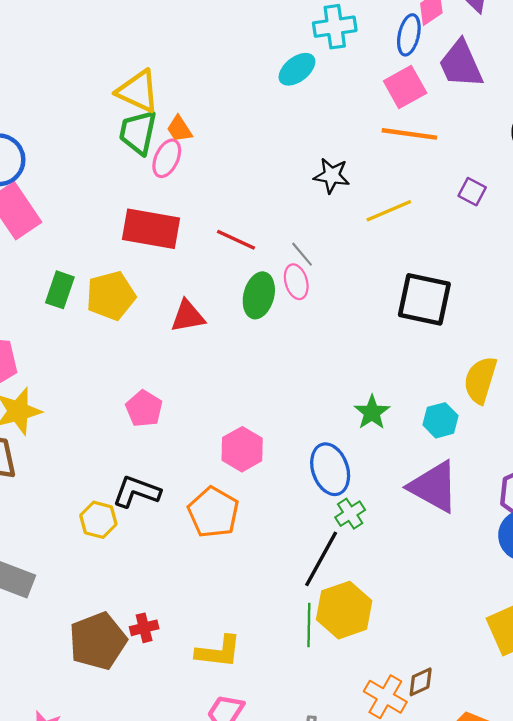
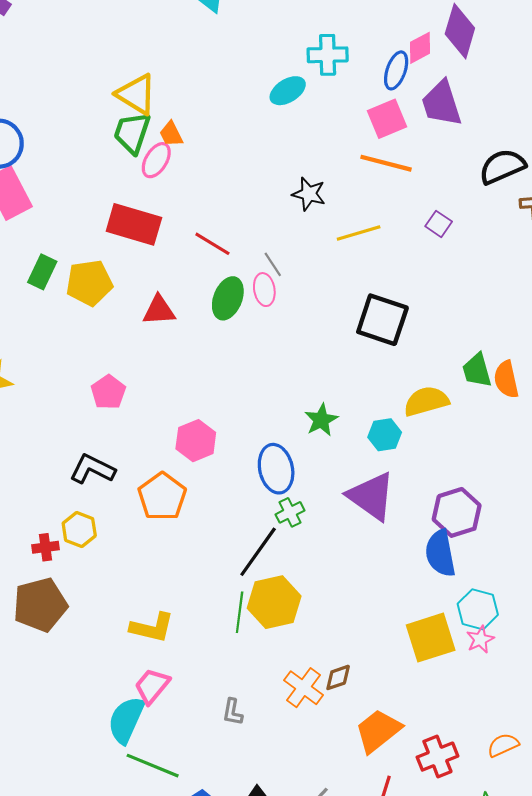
yellow semicircle: (480, 380) -> (426, 401), turned 51
yellow hexagon: (98, 520) -> (79, 530), moved
red cross: (144, 628) -> (45, 547), moved

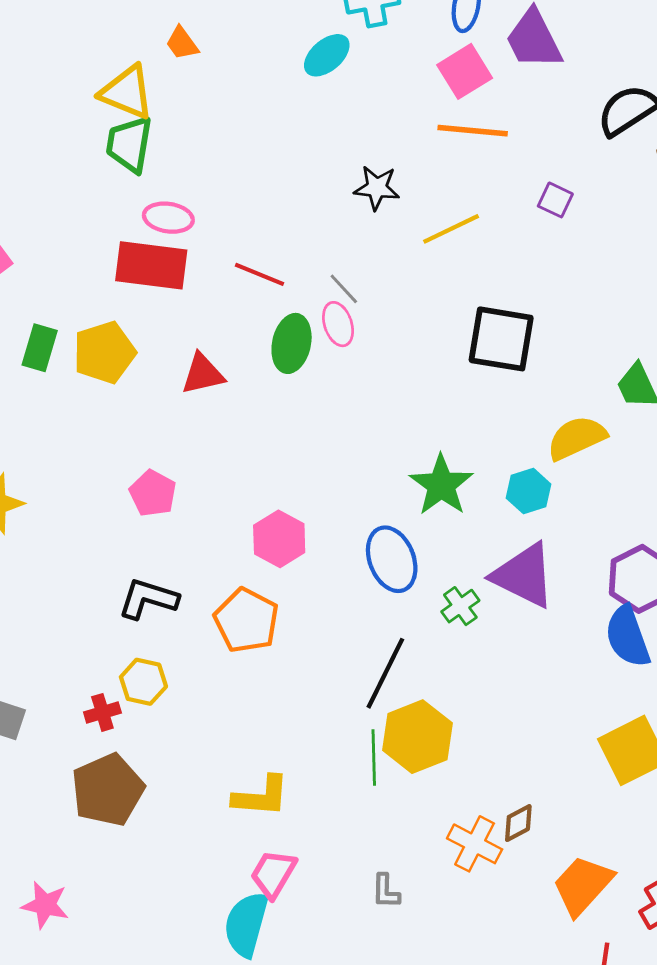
orange trapezoid: (171, 134) -> (182, 43), moved
pink ellipse: (156, 160) -> (168, 218), moved, turned 76
green star: (321, 420) -> (441, 485), size x1.4
green cross: (290, 512) -> (460, 606), moved

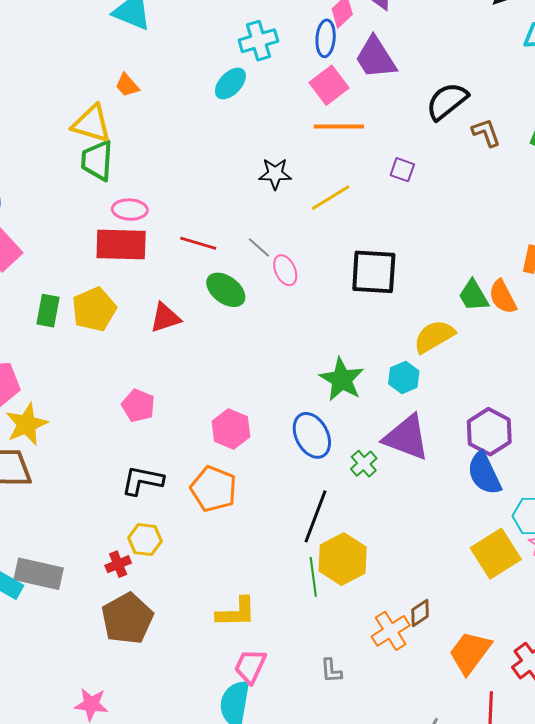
pink ellipse: (338, 324) -> (285, 270), moved
green ellipse: (292, 343) -> (226, 290), turned -60
orange cross: (475, 844) -> (391, 631), turned 36

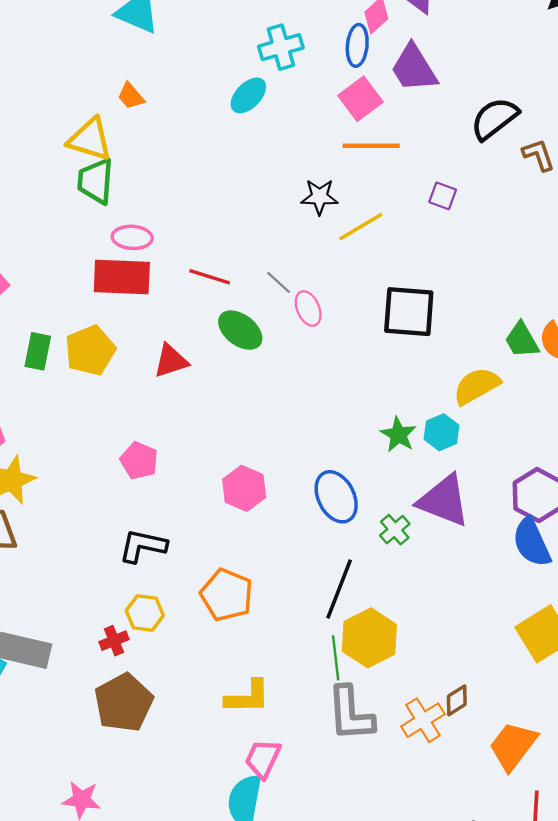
black star: (275, 174) -> (319, 197), moved
green star: (342, 379) -> (398, 435), moved, size x0.7
orange pentagon: (213, 489) -> (227, 595), moved
gray L-shape: (331, 671) -> (351, 714), moved, size x2.0

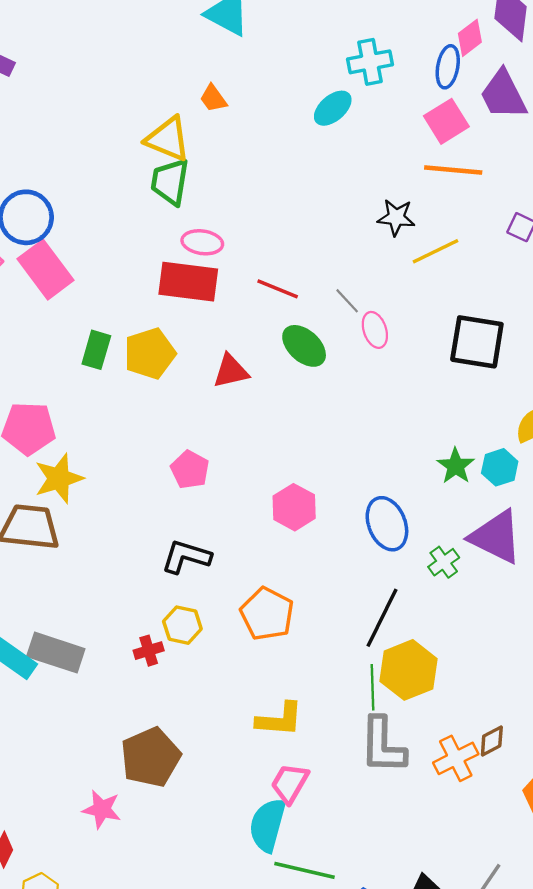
brown pentagon: (124, 703) -> (151, 757), moved

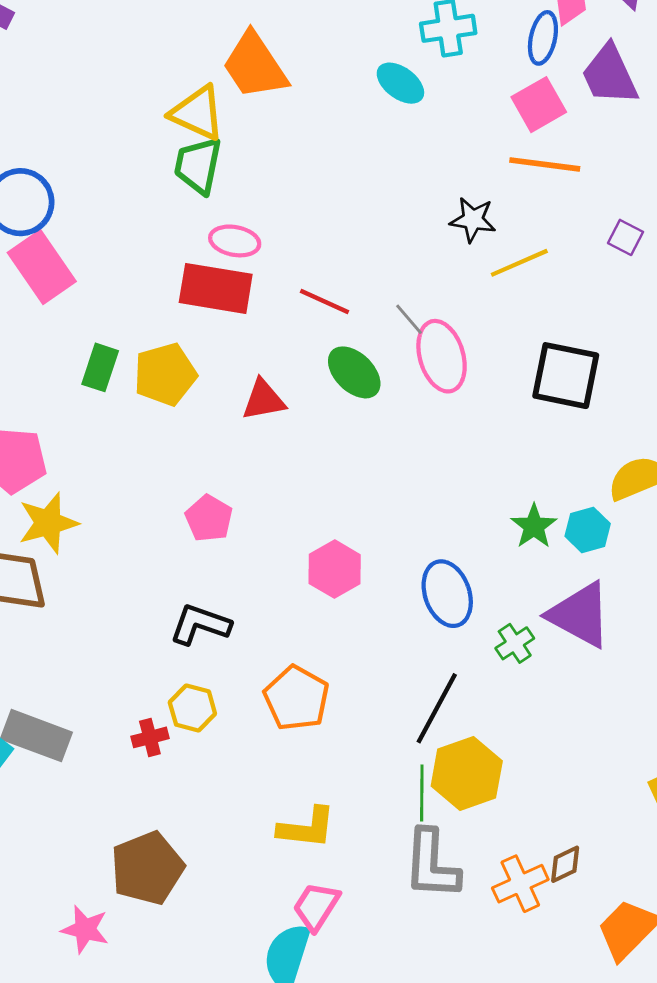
orange trapezoid: (213, 98) -> (255, 66), size x2.0
cyan ellipse: (333, 108) -> (400, 83), turned 75
pink ellipse: (375, 330) -> (442, 356), size x1.6

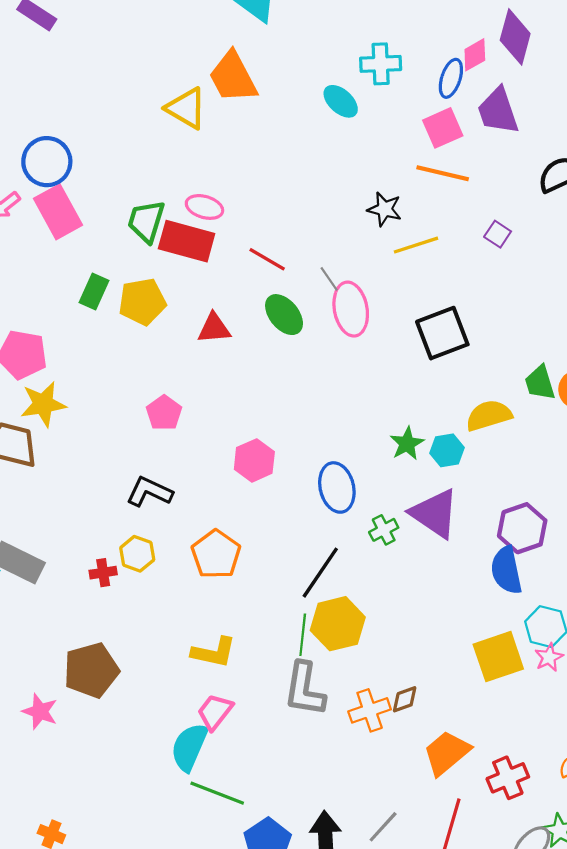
green trapezoid: (198, 166) -> (146, 221), moved
black square: (566, 376) -> (442, 333), turned -38

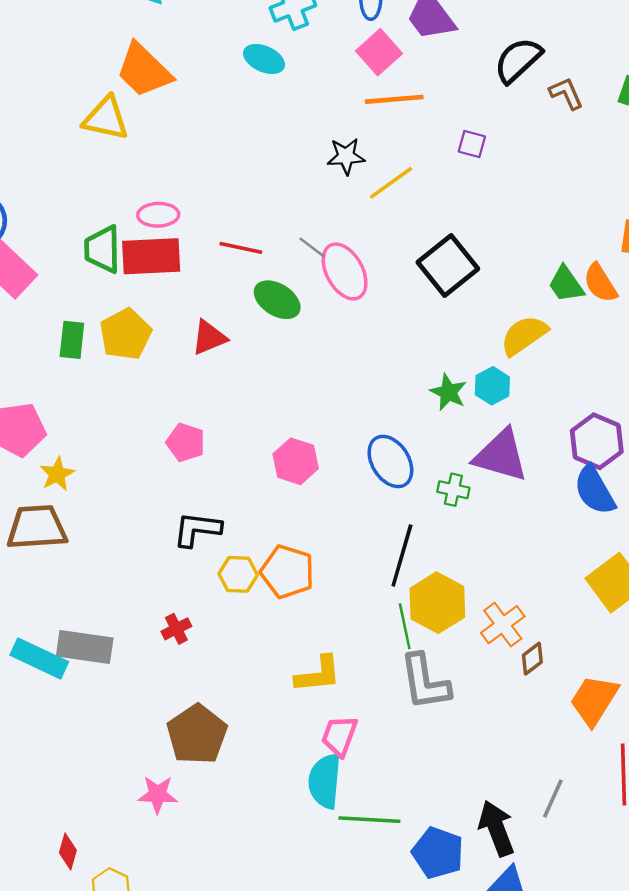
yellow star: (43, 404) -> (57, 474), size x0.7
green cross: (384, 530) -> (453, 490), turned -32
yellow hexagon: (137, 554) -> (238, 574), moved
orange cross: (370, 710) -> (503, 625), moved

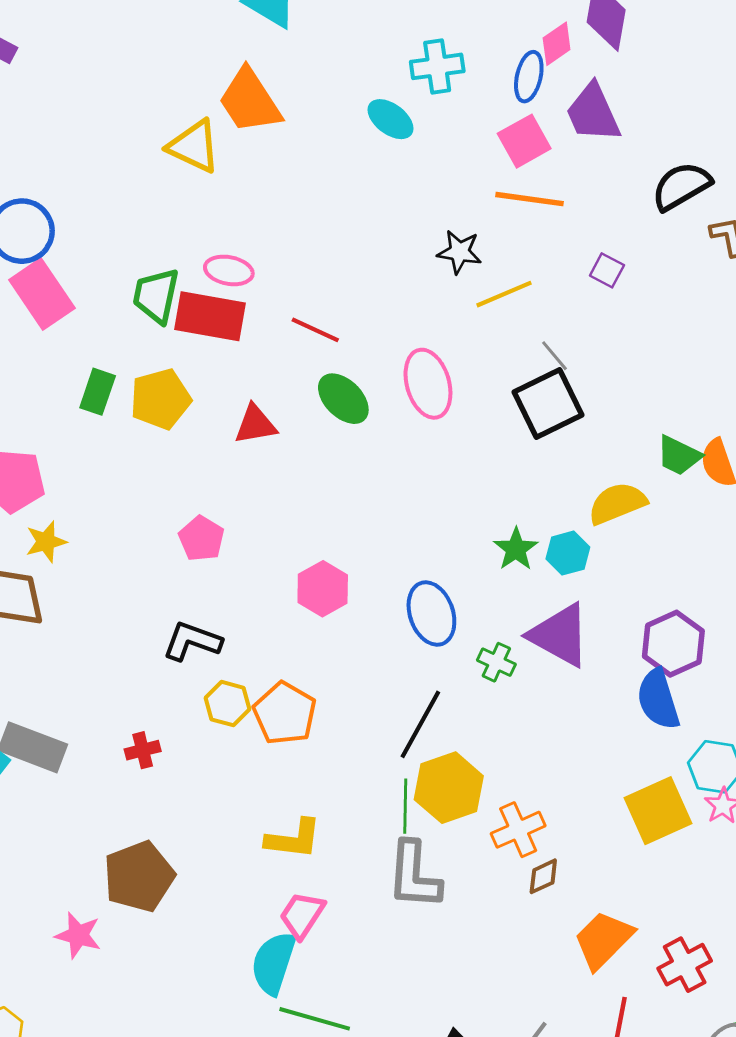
gray line: (312, 247) -> (555, 356), moved
green trapezoid: (566, 284) -> (679, 456), turned -42

